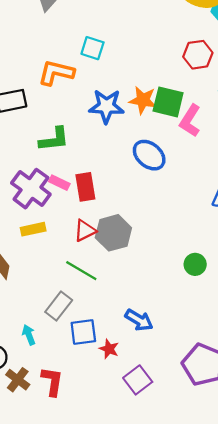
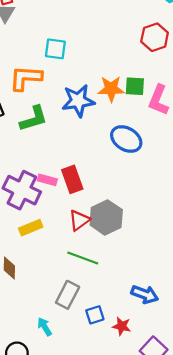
green square: (168, 102) -> (135, 86), size x0.7
green L-shape: (54, 139) -> (34, 119), moved
blue square: (83, 332) -> (95, 315), size x0.7

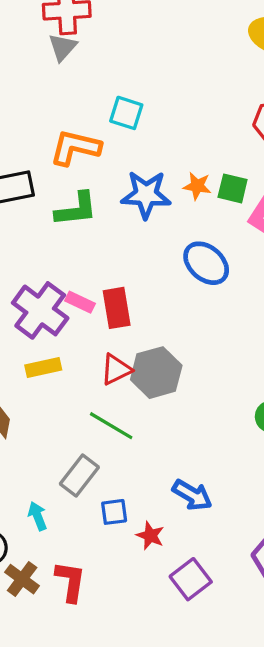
orange star: (111, 89) -> (197, 186), size x0.7

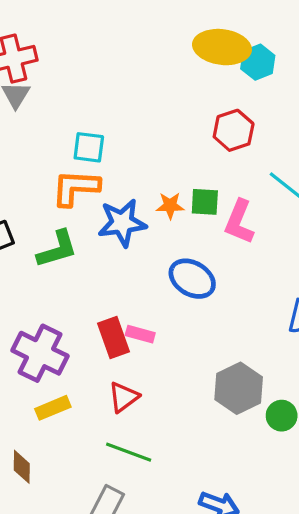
orange L-shape: (75, 148) -> (76, 188), moved
pink rectangle: (80, 302) -> (140, 334), moved
gray hexagon: (156, 373) -> (239, 388), moved

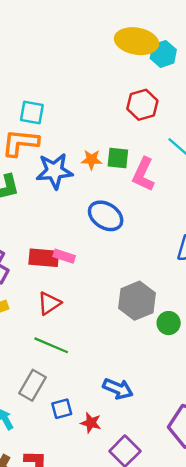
red rectangle: (113, 337) -> (44, 258), turned -68

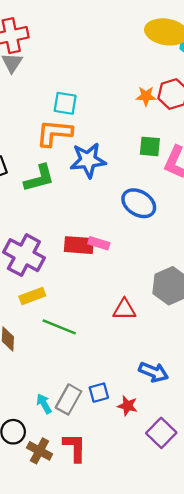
orange star: (92, 160) -> (146, 96), moved
red triangle: (49, 303) -> (124, 309), moved, turned 35
green line: (51, 345) -> (59, 327), moved
gray rectangle: (33, 385) -> (68, 399), moved

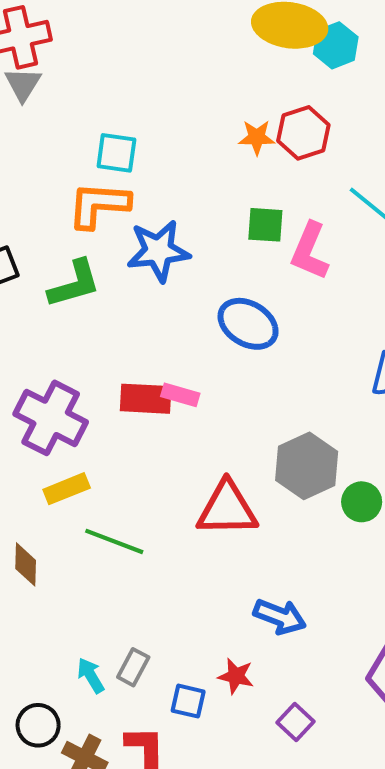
red triangle: (124, 309) -> (227, 509), size x1.5
blue square: (99, 393) -> (188, 701), moved, turned 30
gray rectangle: (68, 399) -> (133, 667), size x0.7
purple square: (161, 433) -> (295, 722), size x0.7

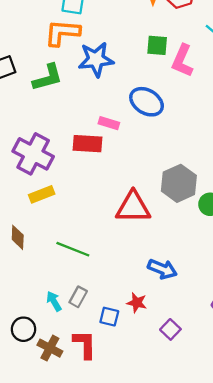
pink rectangle: (180, 395) -> (109, 123), moved
green line: (114, 541) -> (73, 249), moved

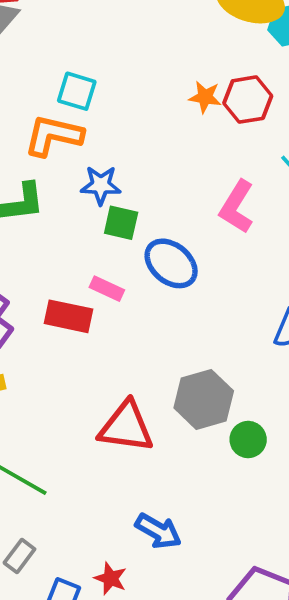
green square: (157, 45) -> (121, 223), moved
blue star: (96, 59) -> (101, 185), size x0.7

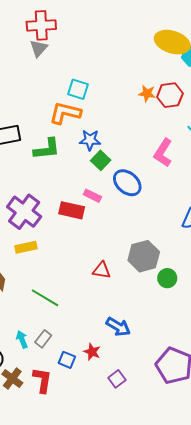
green square: (121, 223) -> (101, 160), turned 30
red triangle: (126, 427) -> (102, 270), size x0.6

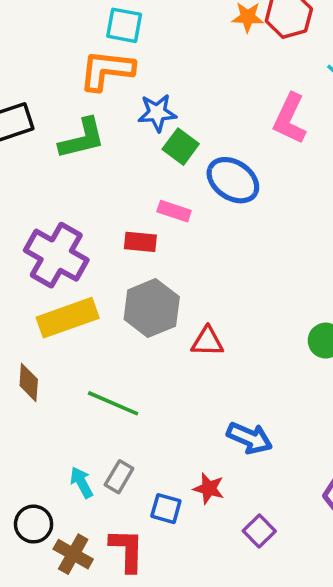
red rectangle: (72, 210) -> (140, 242), size x0.7
yellow rectangle: (26, 247) -> (68, 318), size x1.5
gray hexagon: (144, 256) -> (152, 308), moved

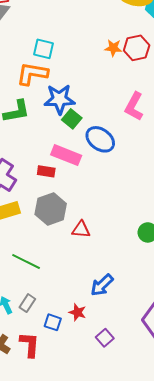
blue star: (157, 113) -> (59, 99), size x1.4
pink rectangle: (174, 211) -> (66, 155), size x1.6
blue arrow: (250, 438) -> (102, 285), turned 110

